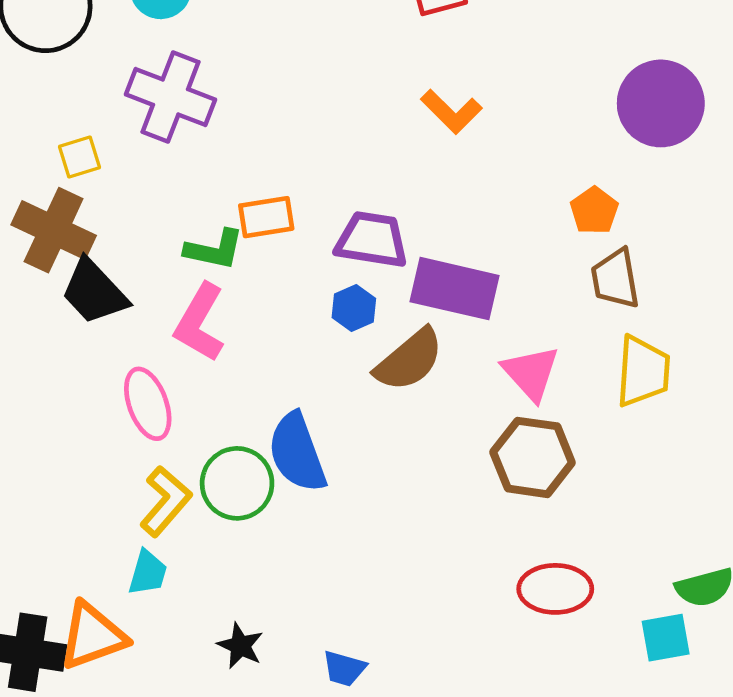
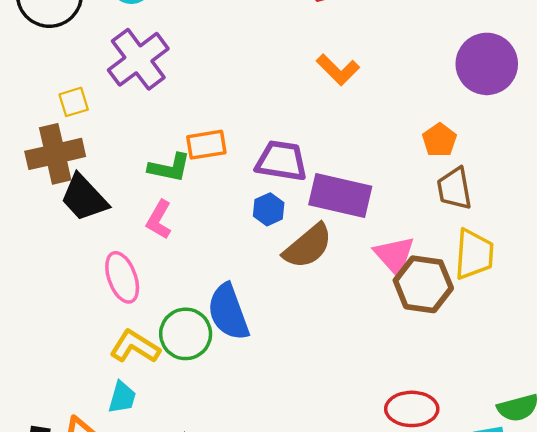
purple cross: (170, 97) -> (138, 59), turned 32
brown cross: (54, 230) -> (55, 154), turned -38
pink L-shape: (200, 323) -> (159, 220), size x0.7
brown hexagon: (533, 457) -> (423, 284), moved
yellow L-shape: (166, 501) -> (135, 347), turned -99

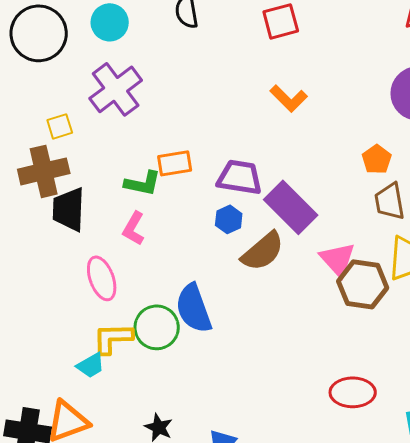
purple rectangle: (340, 195) -> (291, 207), turned 32
black trapezoid: (84, 198) -> (69, 209), turned 45
yellow L-shape: (135, 347) -> (113, 338), turned -33
cyan trapezoid: (122, 397) -> (91, 365), moved, turned 44

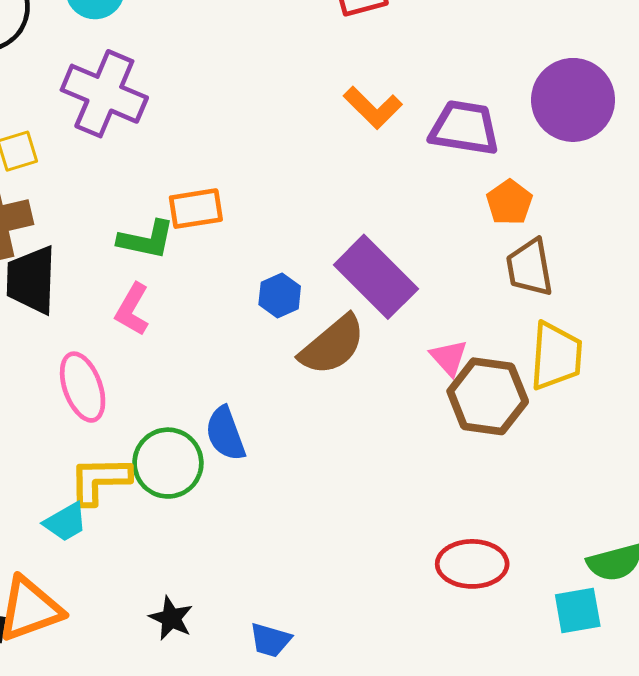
purple cross: (116, 89) -> (104, 94), turned -30
purple trapezoid: (240, 177) -> (464, 128), moved
pink triangle: (338, 259) -> (449, 358), size x0.7
blue semicircle: (194, 308) -> (225, 434), size x0.7

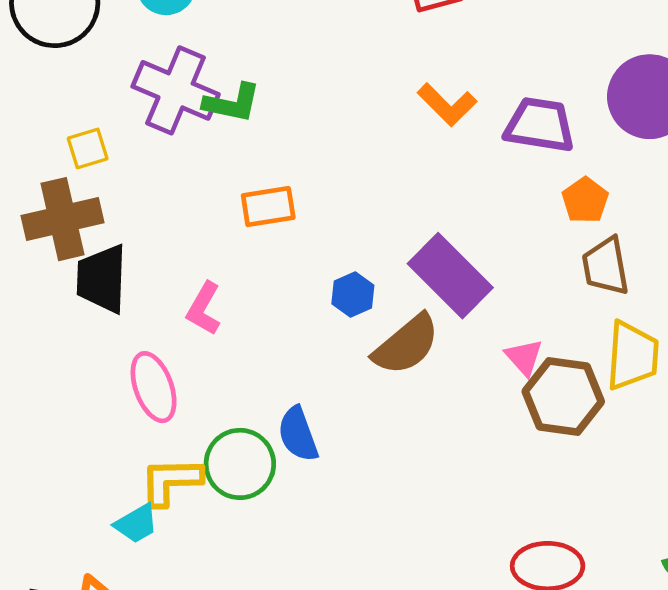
green L-shape: (146, 240) -> (232, 103), moved

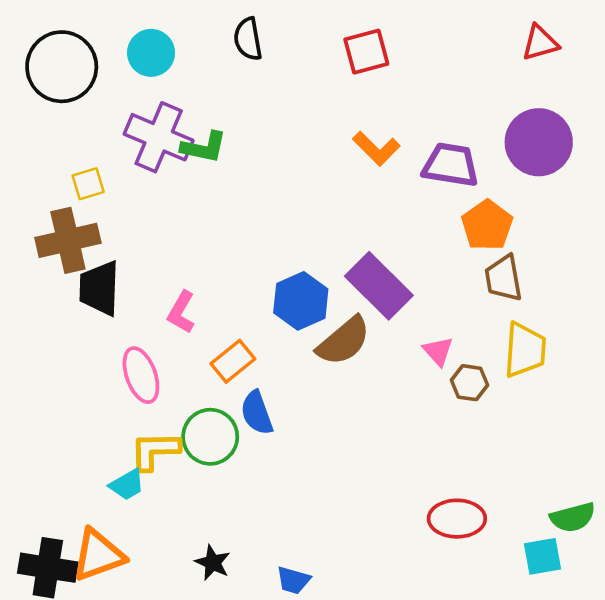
orange pentagon: (585, 200) -> (487, 225), size x1.4
orange rectangle: (268, 207) -> (233, 361), moved, turned -30
blue hexagon: (353, 294) -> (301, 301), size x1.6
brown hexagon: (563, 396) -> (469, 383), size x0.6

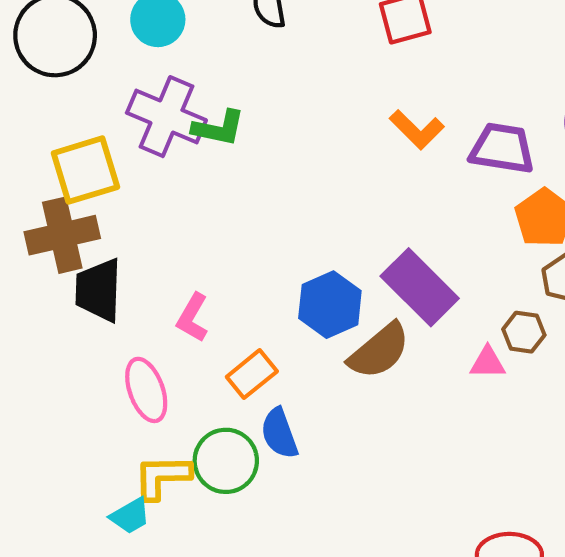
yellow square: (88, 184) -> (85, 170), size x1.8
pink triangle: (438, 351) -> (488, 362), turned -48
brown hexagon: (469, 383) -> (524, 332), moved

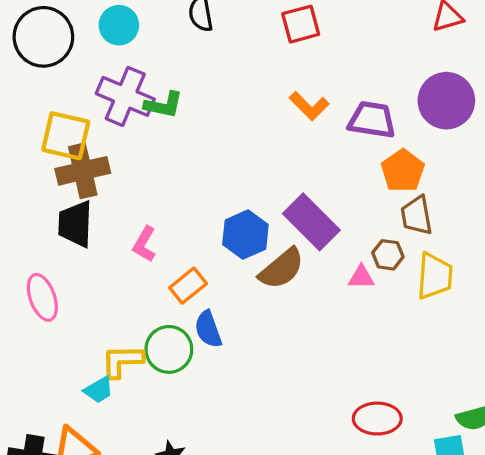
yellow square: (85, 170) -> (66, 136), turned 30
brown cross: (62, 235) -> (83, 171), moved
pink ellipse: (146, 390) -> (42, 297), moved

